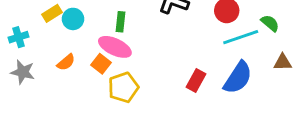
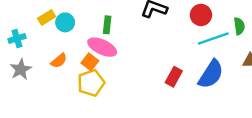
green semicircle: (270, 23) -> (239, 26), turned 42
gray star: (23, 72) -> (21, 69), turned 30
yellow pentagon: (123, 87) -> (91, 83), moved

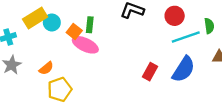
yellow rectangle: (47, 17) -> (35, 18), size x1.5
orange semicircle: (59, 61) -> (46, 68), moved
orange square: (90, 62) -> (74, 31), moved
yellow pentagon: (91, 83) -> (60, 89), moved

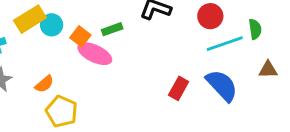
green rectangle: (90, 25) -> (112, 29), moved, turned 64
blue semicircle: (184, 69) -> (222, 85), turned -76
yellow pentagon: (60, 89) -> (62, 111), turned -30

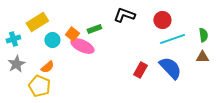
cyan circle: (52, 25) -> (52, 40), moved
green semicircle: (255, 29) -> (203, 35), moved
yellow pentagon: (62, 111) -> (39, 86), moved

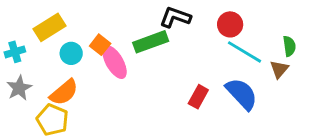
green rectangle: (94, 29) -> (151, 42), moved, size x1.6
cyan line: (172, 39) -> (245, 52), turned 50
pink ellipse: (82, 46) -> (115, 62), turned 35
brown triangle: (202, 57) -> (279, 69), moved, turned -48
orange semicircle: (47, 67) -> (64, 92), size x1.5

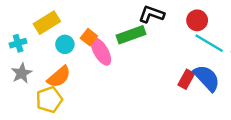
red rectangle: (198, 97) -> (186, 79), moved
yellow pentagon: (52, 120) -> (49, 100), turned 30

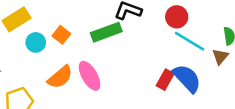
pink ellipse: (101, 52) -> (90, 76), moved
orange semicircle: (59, 77) -> (60, 77), moved

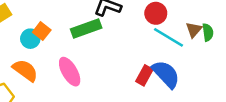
cyan circle: (36, 42) -> (30, 39), moved
brown triangle: (220, 57) -> (194, 30), moved
orange semicircle: (60, 77) -> (25, 70), moved, turned -104

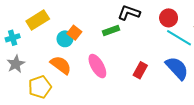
green rectangle: (86, 28) -> (111, 30), size x0.7
red rectangle: (144, 75) -> (140, 70), moved

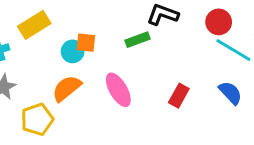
orange square: (74, 33) -> (86, 43), turned -32
orange semicircle: (61, 65) -> (67, 88), turned -75
blue semicircle: (177, 68) -> (230, 93), size x0.7

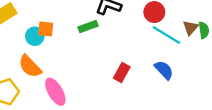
orange semicircle: (67, 88) -> (30, 66), turned -95
pink ellipse: (118, 90) -> (55, 92), moved

